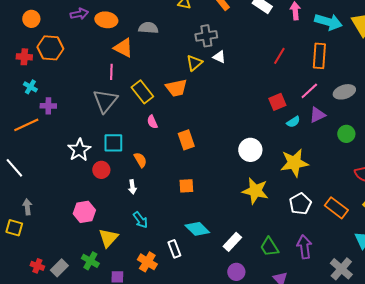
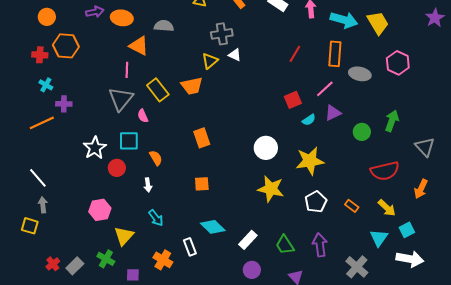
gray ellipse: (344, 92) -> (360, 74), moved, turned 30
pink semicircle: (152, 122) -> (143, 116), moved
white line: (14, 168) -> (38, 178), moved
orange rectangle: (336, 208) -> (352, 206), size x0.6
red cross: (37, 266) -> (53, 264), turned 32

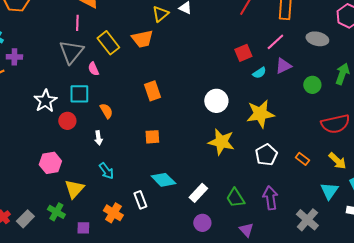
gray ellipse: (360, 74) -> (317, 39), moved

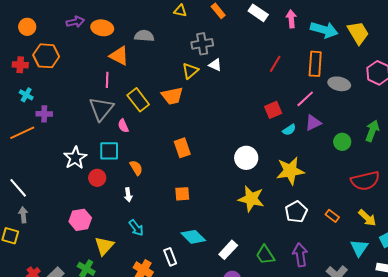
gray ellipse: (317, 39) -> (339, 84), moved

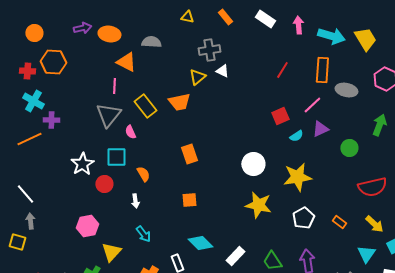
cyan cross: (26, 95) -> (33, 101), size x1.5
green arrow: (372, 131) -> (379, 125), moved

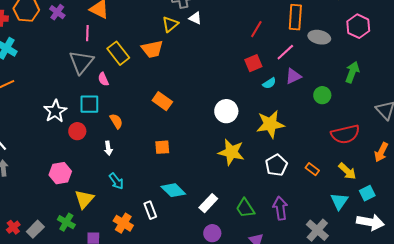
red line: (282, 70) -> (256, 29), moved
purple cross: (51, 120) -> (57, 12), moved, turned 35
orange rectangle: (189, 154) -> (162, 101), turned -36

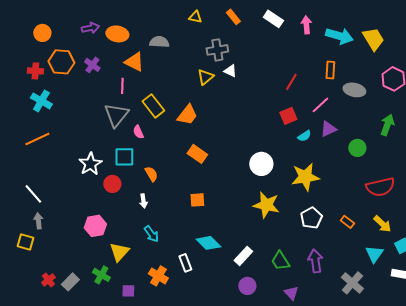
orange rectangle: (295, 17) -> (330, 70), size x0.7
orange trapezoid: (152, 49) -> (187, 115), moved, turned -40

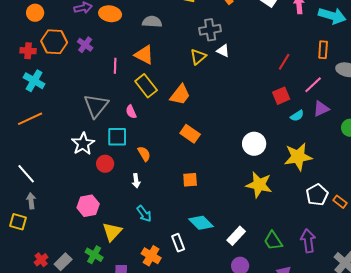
orange triangle: (134, 62) -> (144, 55), moved
gray triangle: (116, 115) -> (96, 106), moved
white pentagon: (311, 218) -> (317, 195), moved

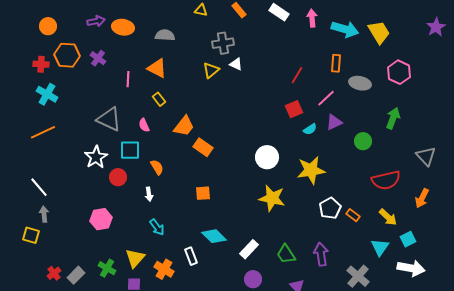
yellow rectangle: (146, 86) -> (159, 99), size x0.6
orange trapezoid: (180, 95) -> (184, 126), moved
gray triangle: (96, 106) -> (109, 119), turned -44
yellow triangle: (112, 232) -> (135, 258), moved

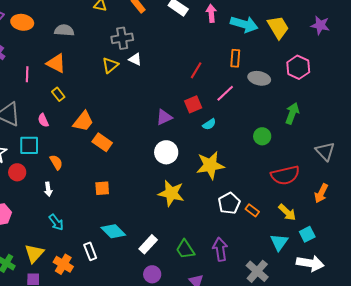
purple star: (436, 27) -> (320, 25), moved, turned -30
purple triangle: (334, 122) -> (164, 117), moved

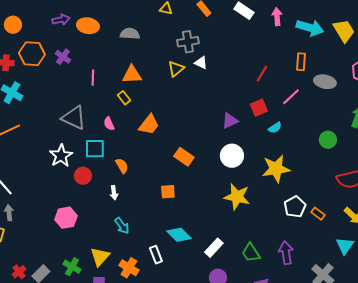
orange triangle: (56, 63) -> (132, 75), moved, turned -30
orange rectangle: (102, 142) -> (184, 157), moved

